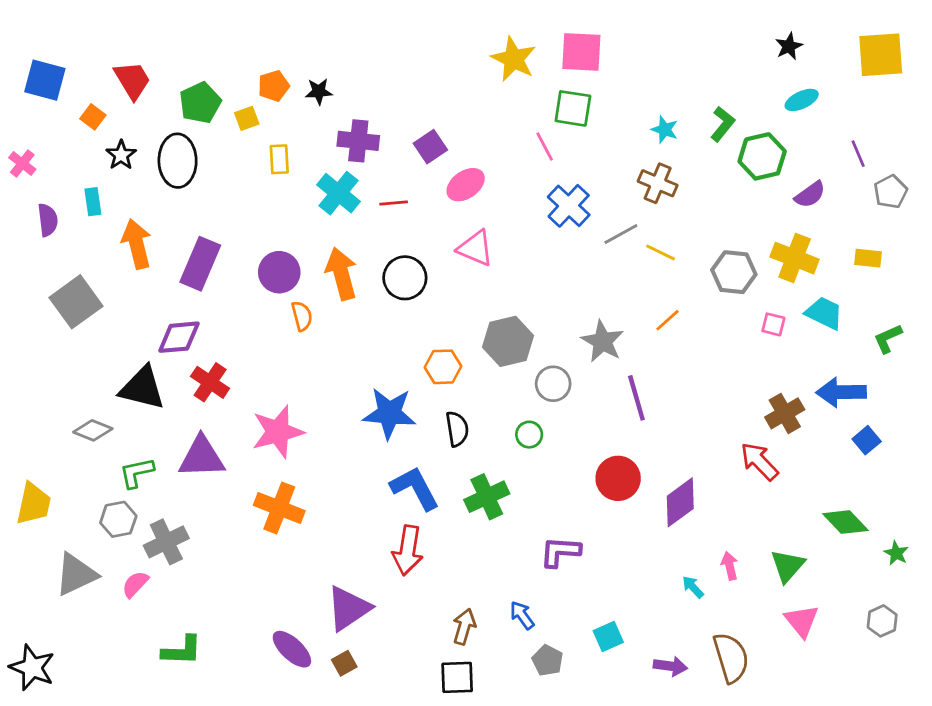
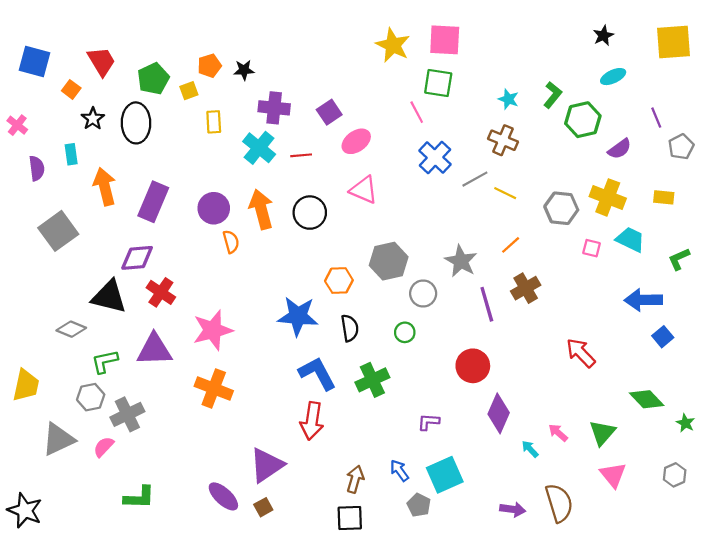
brown cross: (785, 413) -> (526, 288), moved
purple diamond: (680, 502) -> (499, 413), moved, turned -30
purple L-shape: (560, 552) -> (429, 422), size x0.7
pink arrow: (730, 566) -> (558, 433), turned -36
cyan square: (608, 636) -> (445, 475), moved, size x1.6

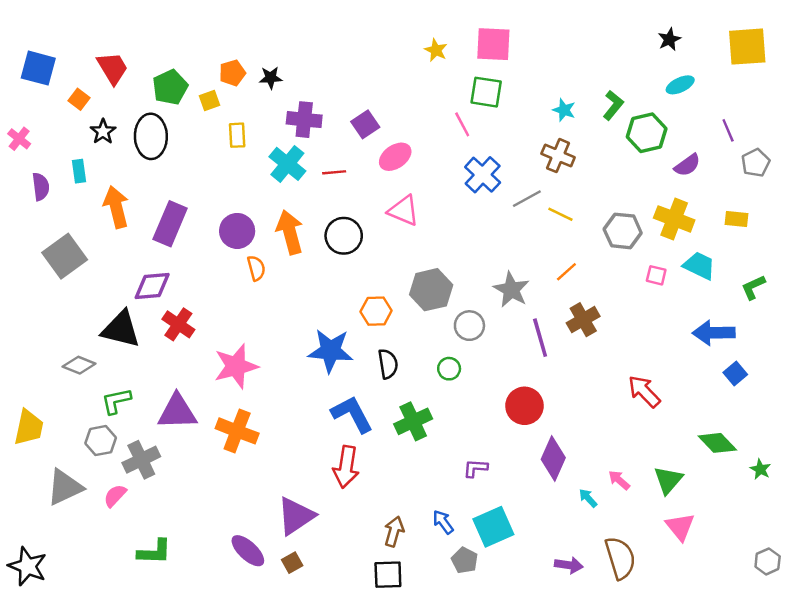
yellow star: (393, 45) -> (436, 50), size x0.6
purple triangle: (154, 350) -> (177, 412), moved
gray hexagon: (675, 475) -> (768, 561), moved

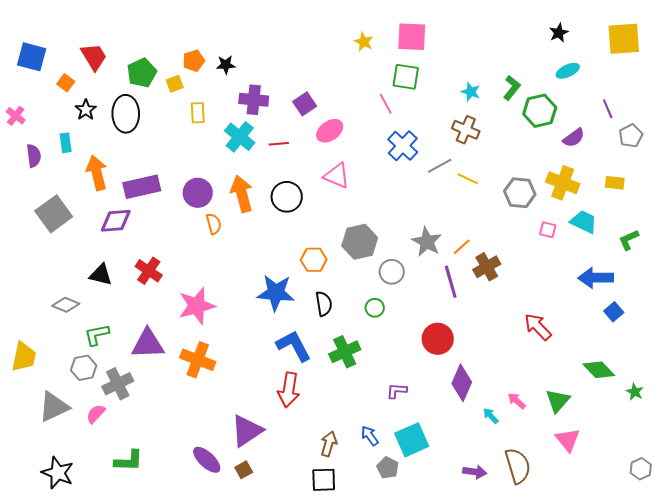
purple rectangle: (170, 224) -> (142, 187), turned 54
orange line: (566, 272) -> (462, 247), moved
purple diamond: (152, 286) -> (116, 221), moved
black triangle: (121, 329) -> (101, 275), size x0.7
black star: (28, 566) -> (58, 473), moved

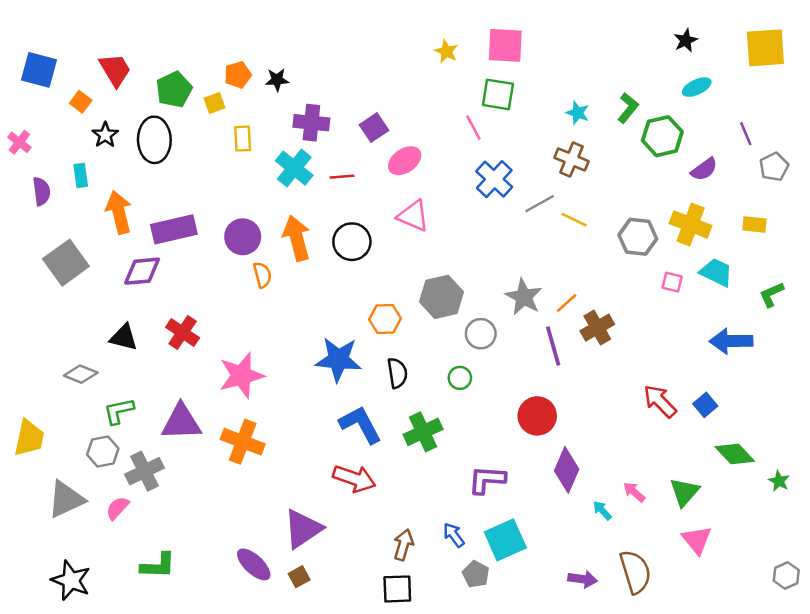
blue square: (614, 312) -> (705, 405), moved
red arrow: (289, 390) -> (354, 479), turned -80
purple L-shape: (397, 391) -> (487, 480), size x1.5

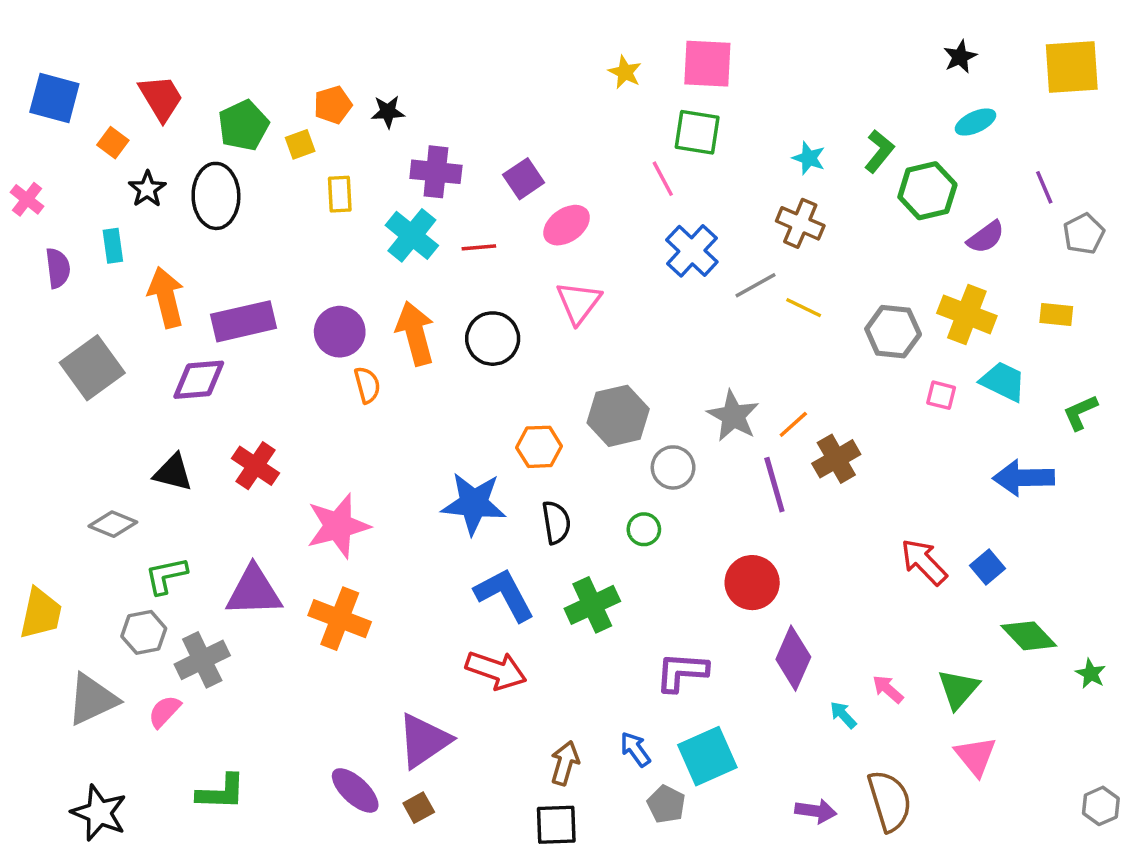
pink triangle: (413, 216) -> (579, 302), turned 44

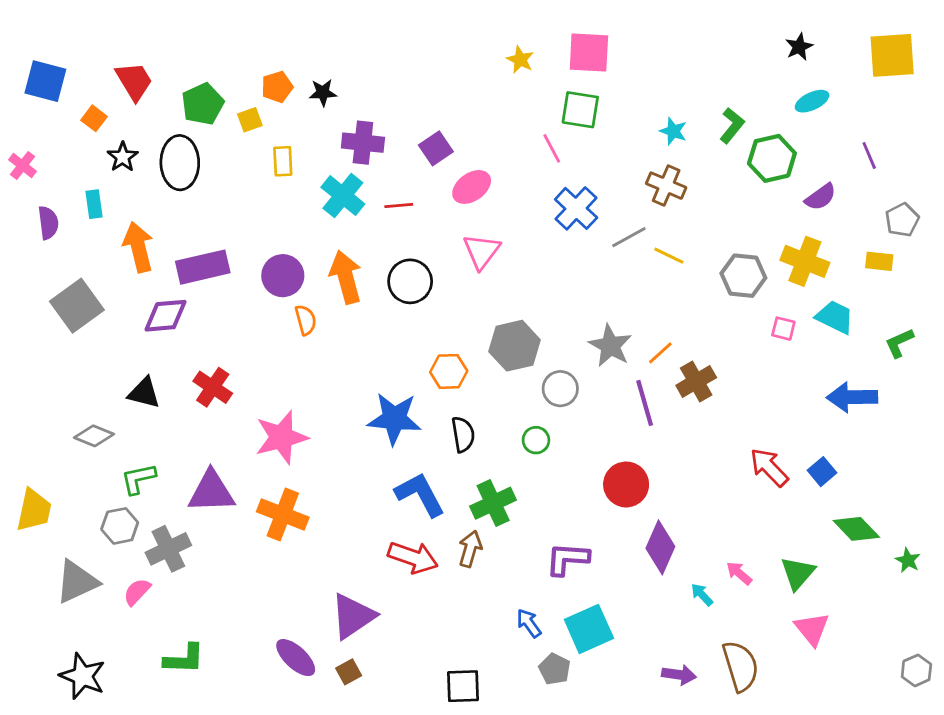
gray pentagon: (1084, 234) -> (902, 220), moved
brown arrow: (565, 763) -> (470, 549), moved

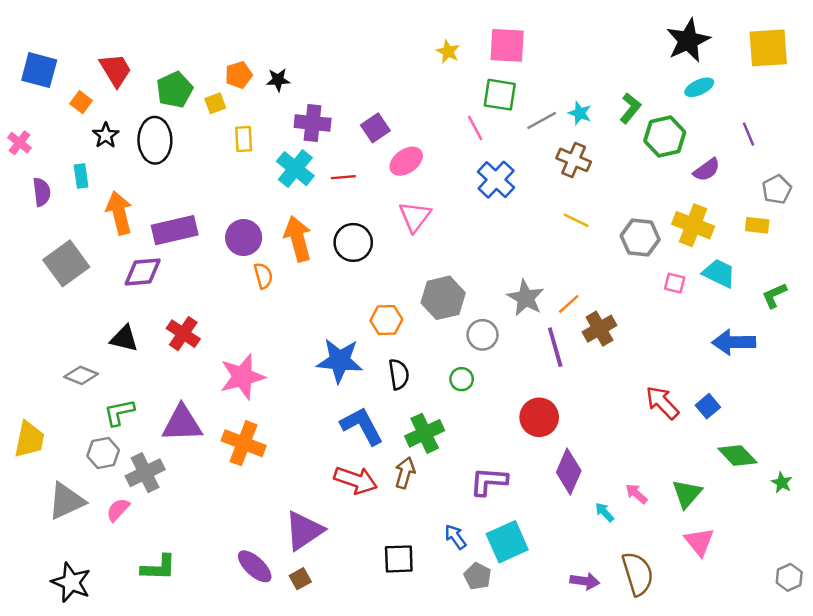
black star: (799, 47) -> (688, 40), size x1.8
gray line: (629, 237) -> (542, 121), moved
black square: (463, 686) -> (399, 559), moved

